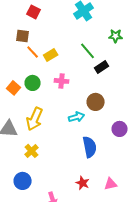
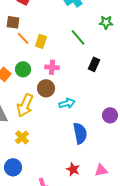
yellow rectangle: (51, 55) -> (41, 41), turned -40
black rectangle: (102, 67) -> (94, 64), moved, turned -32
brown circle: (96, 102) -> (46, 88), moved

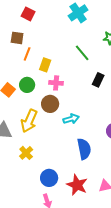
orange line: (23, 38) -> (27, 54), turned 64
yellow rectangle: (41, 41) -> (45, 65), moved
blue circle: (13, 167) -> (49, 178), moved
red star: (73, 169) -> (77, 185), size x1.5

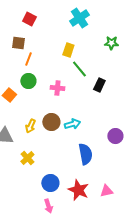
green line: (82, 53) -> (79, 69), moved
yellow rectangle: (45, 65) -> (68, 50), moved
green circle: (27, 85) -> (28, 81), moved
brown circle: (50, 104) -> (51, 122), moved
yellow arrow: (29, 121) -> (30, 126), size x0.6

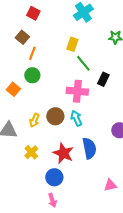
brown square: (18, 43) -> (22, 37), turned 32
pink cross: (57, 88) -> (77, 91), moved, size x1.5
cyan arrow: (72, 124) -> (76, 118), turned -98
red star: (78, 190) -> (63, 153), moved

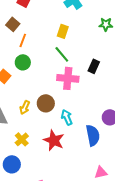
green line: (83, 63) -> (62, 54), moved
cyan arrow: (76, 118) -> (67, 117), moved
blue semicircle: (89, 148) -> (93, 135), moved
blue circle: (54, 177) -> (12, 164), moved

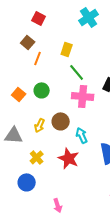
yellow rectangle: (63, 31) -> (67, 49), moved
green circle: (23, 62) -> (42, 90), moved

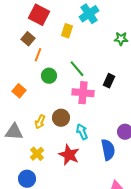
red square: (39, 18) -> (39, 15), size x1.5
yellow rectangle: (67, 49) -> (67, 31), moved
green circle: (42, 90) -> (49, 76), moved

